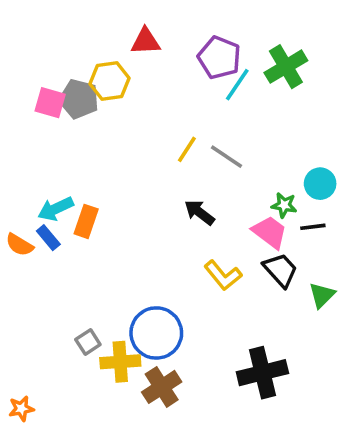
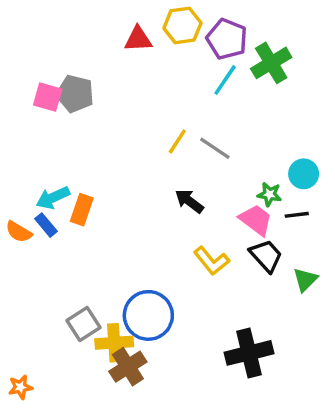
purple pentagon: (219, 58) -> (227, 39), moved
yellow hexagon: (109, 81) -> (182, 25), moved
gray square: (88, 342) -> (84, 324), size x1.4
brown cross: (162, 387) -> (128, 367), moved

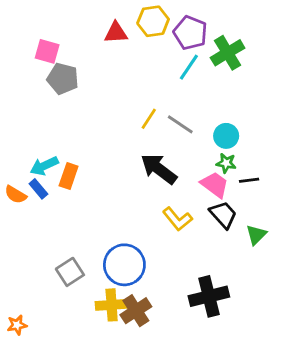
pink square: (48, 97) -> (47, 51), moved
cyan circle: (304, 174) -> (226, 136), moved
black arrow: (189, 201) -> (159, 169), size x1.5
yellow cross: (114, 343) -> (112, 305), moved
brown cross: (128, 367) -> (136, 311), moved

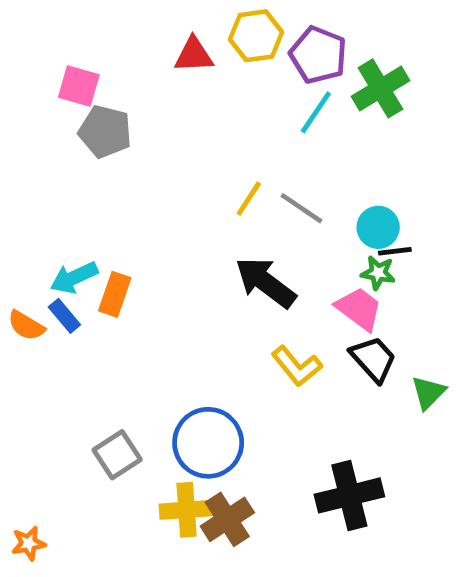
black line: (249, 180) -> (395, 251), moved

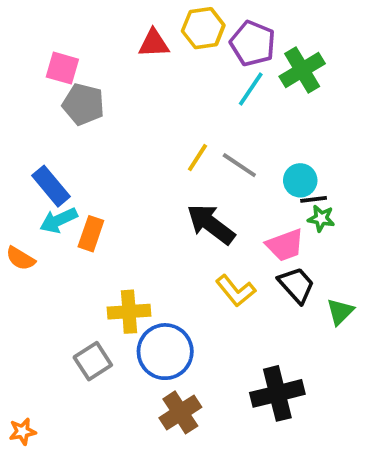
green star: (378, 273) -> (321, 218), moved
pink trapezoid: (359, 309) -> (285, 245), turned 123
blue rectangle: (64, 316) -> (51, 186), moved, size x1.5
yellow cross: (187, 510) -> (129, 312), moved

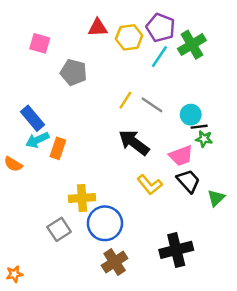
yellow hexagon: (203, 28) -> (129, 37), moved
gray pentagon: (83, 104) -> (74, 72), moved

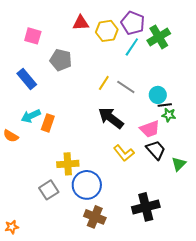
blue rectangle: (32, 118) -> (27, 79), moved
brown cross: (115, 262) -> (95, 217), turned -35

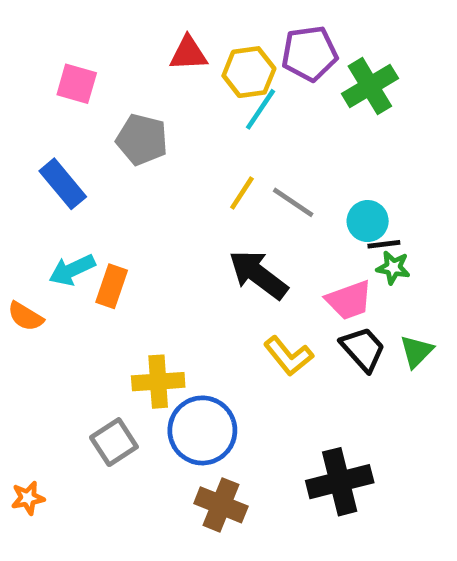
purple pentagon: (133, 23) -> (309, 53), turned -30
cyan line: (132, 47) -> (261, 109), moved
green triangle: (179, 164) -> (416, 351), moved
orange star: (12, 227) -> (28, 498), moved

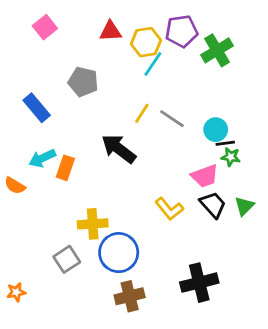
pink square: (77, 84) -> (45, 27), moved, turned 35
black arrow: (258, 275) -> (119, 149), moved
brown cross: (221, 505) -> (130, 296), turned -36

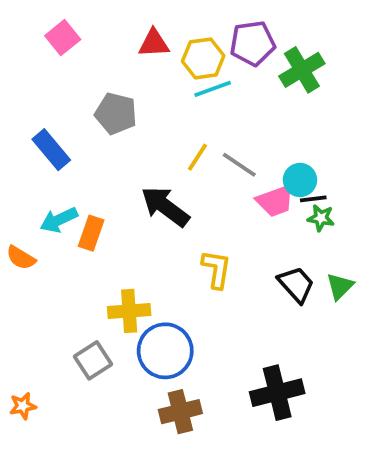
cyan line: (153, 64) -> (213, 89), turned 36
pink trapezoid: (205, 176) -> (275, 201), moved
yellow L-shape: (169, 209) -> (216, 269), moved, turned -132

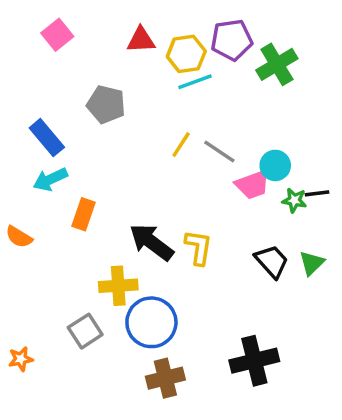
black line: (313, 199) -> (317, 193), moved
black arrow: (165, 207) -> (151, 242), moved
cyan arrow: (59, 220) -> (50, 179), moved
orange star: (23, 406) -> (21, 359), moved

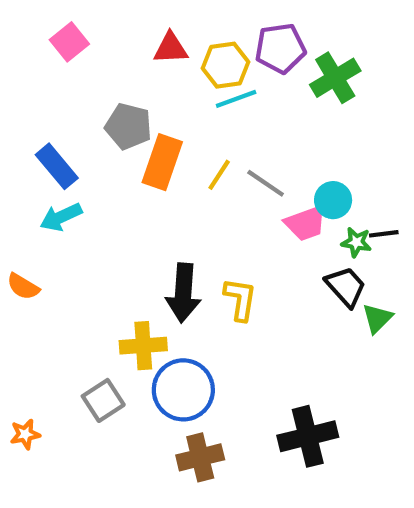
orange rectangle: (83, 214) -> (162, 162), moved, size x1.4
black arrow: (151, 242) -> (183, 293), turned -123
black trapezoid: (272, 261) -> (346, 287), moved

